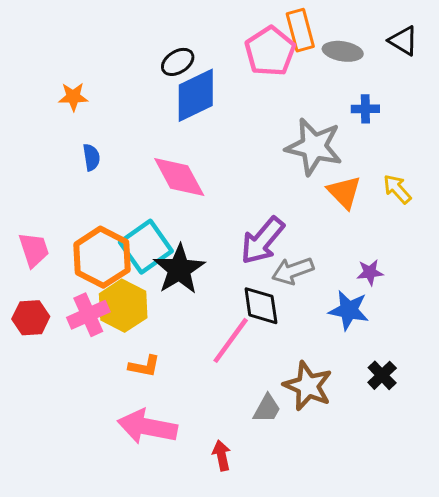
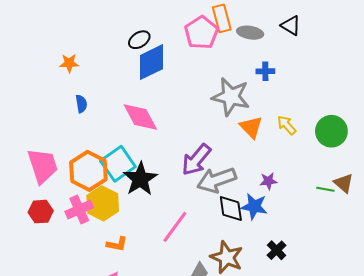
pink trapezoid: (34, 250) -> (43, 166), size x1.5
gray arrow: (293, 271) -> (217, 180), size x1.4
black diamond: (261, 306) -> (231, 208), moved

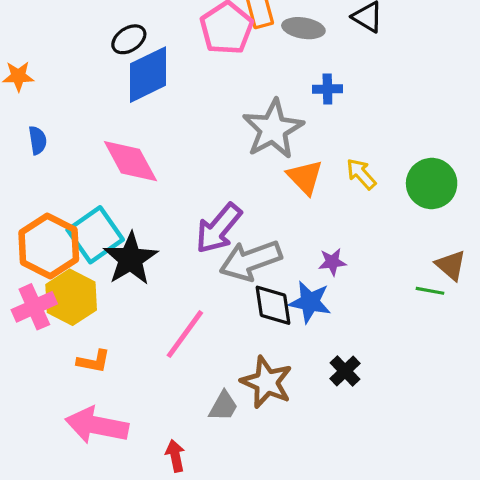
gray star: (231, 97) -> (273, 129), turned 30
green line: (325, 189) -> (430, 291), moved

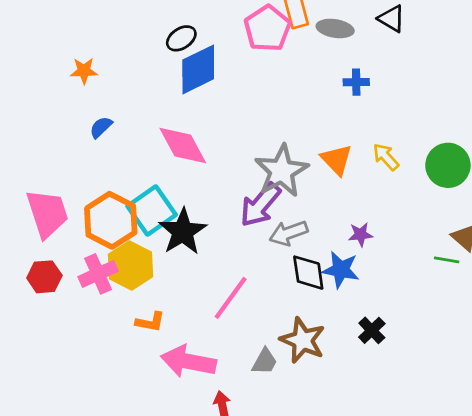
gray star: (273, 129) -> (281, 171), moved
blue semicircle: (38, 140) -> (101, 127), turned -125
gray arrow: (251, 260) -> (289, 233), size x0.7
pink arrow: (97, 425) -> (188, 361), moved

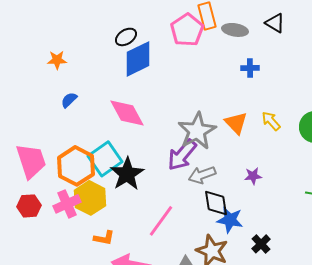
blue star: (341, 270) -> (230, 220), moved

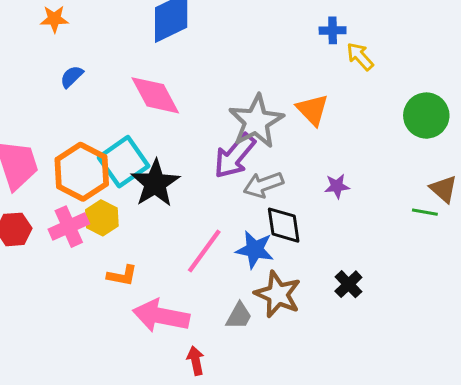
yellow arrow: (271, 121) -> (360, 56), moved
yellow hexagon: (90, 198) -> (102, 218), size x0.7
blue star: (230, 220) -> (255, 250), moved

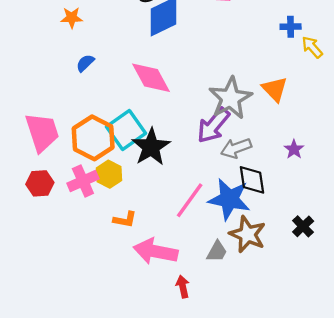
purple star: (337, 186) -> (294, 149), turned -30
blue star: (255, 250) -> (229, 199), size x1.4

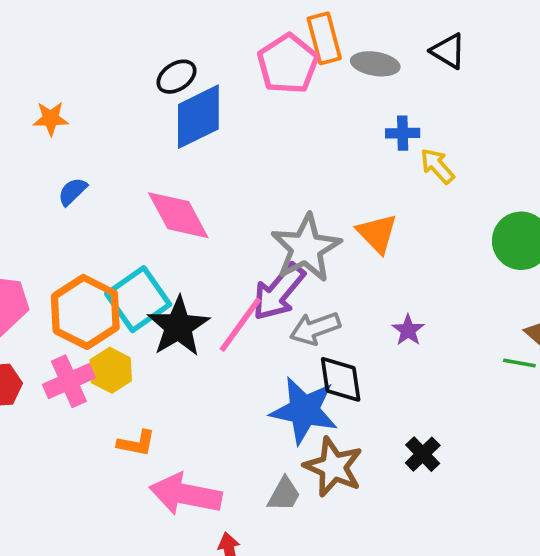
pink line: (190, 200) -> (240, 325), moved

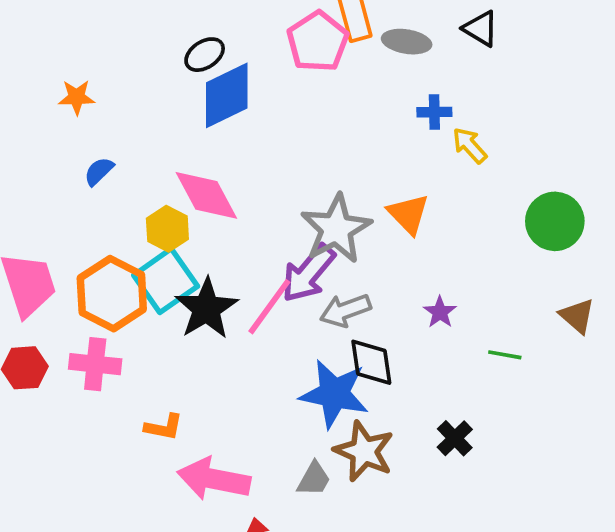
green line: (519, 363) -> (505, 355), moved
yellow hexagon: (111, 370) -> (167, 229), moved
pink cross: (69, 381) -> (95, 364), turned 30

